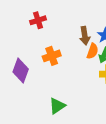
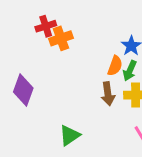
brown arrow: (85, 36) -> (108, 94), moved
orange cross: (52, 56) -> (61, 38), moved

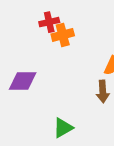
purple diamond: (23, 90) -> (23, 81), turned 64

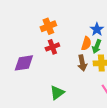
red cross: (49, 22) -> (52, 47), moved

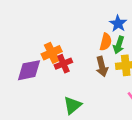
orange cross: (48, 26) -> (52, 53), moved
red cross: (52, 47) -> (63, 64), moved

